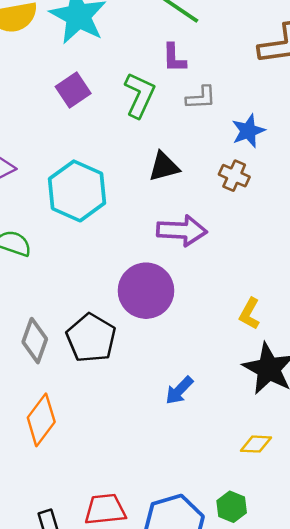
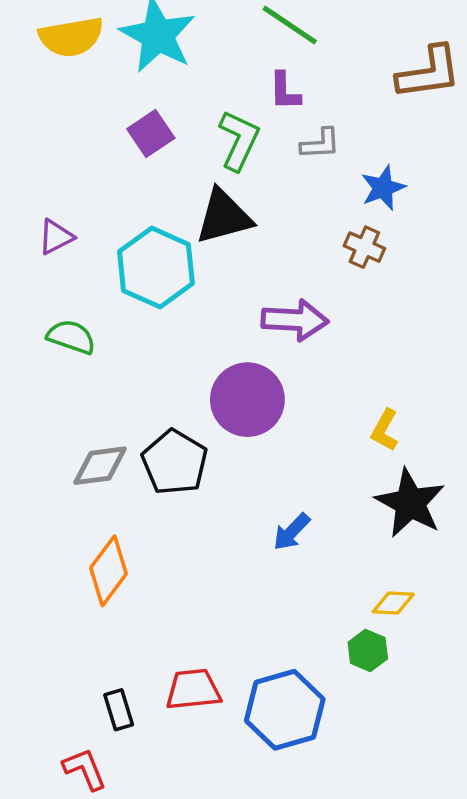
black triangle: (164, 167) -> (224, 217), moved, size x1.4
gray diamond: (35, 341) -> (100, 466), turned 63
green hexagon: (232, 507) -> (368, 650), moved

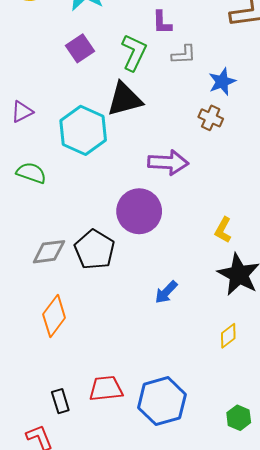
yellow diamond: (393, 603) -> (228, 336), turned -40
green hexagon: (368, 650) -> (239, 418), moved

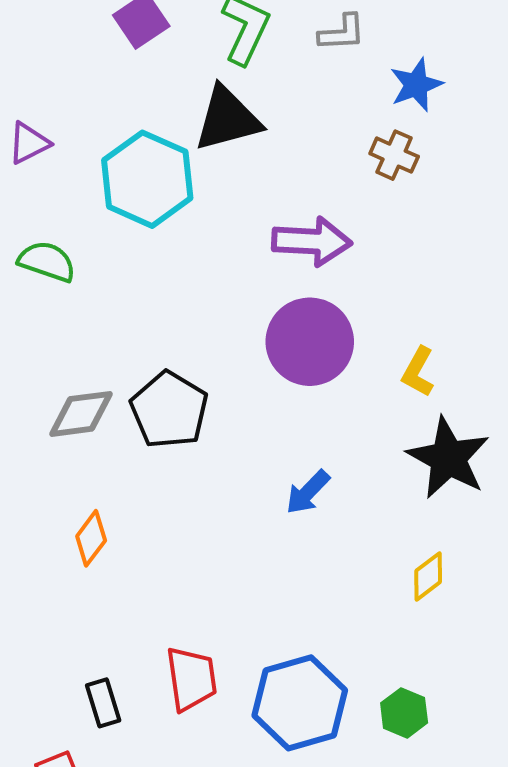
purple circle: (139, 211) -> (310, 342), moved
orange diamond: (54, 316) -> (91, 538), size x0.7
red trapezoid: (106, 389) -> (191, 679), turned 88
green hexagon: (239, 418) -> (404, 713), moved

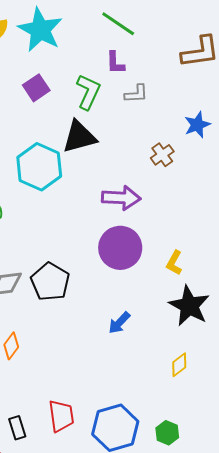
blue star: (416, 85) -> (197, 125), moved
brown cross: (394, 155) -> (162, 155), turned 30

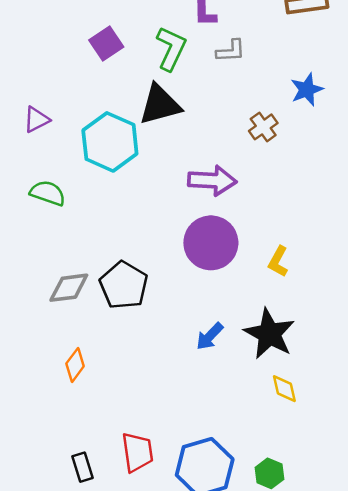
black star: (189, 306) -> (269, 334), moved
yellow diamond: (179, 365) -> (284, 389), turned -65

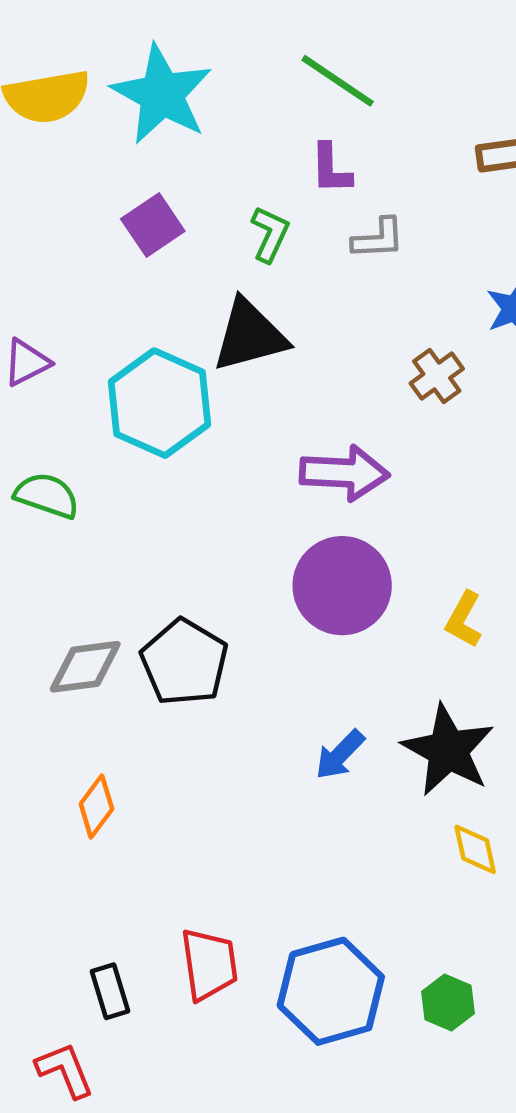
green L-shape: (171, 48) -> (270, 234), size x0.7

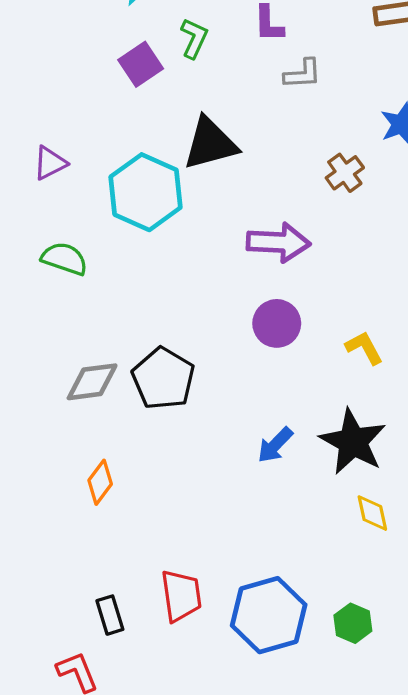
green L-shape: (270, 234) -> (194, 38), moved
purple circle: (342, 586) -> (277, 323), size x0.7
yellow L-shape: (464, 619) -> (364, 348), turned 123

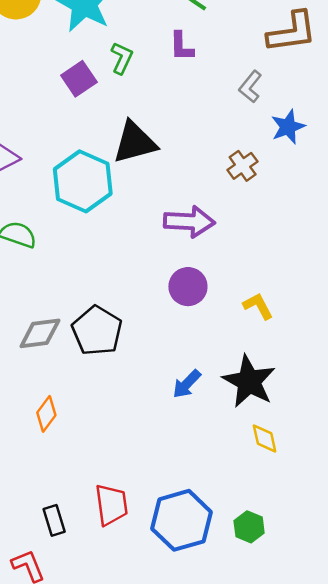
gray L-shape: (303, 74) -> (250, 87), moved, turned 132

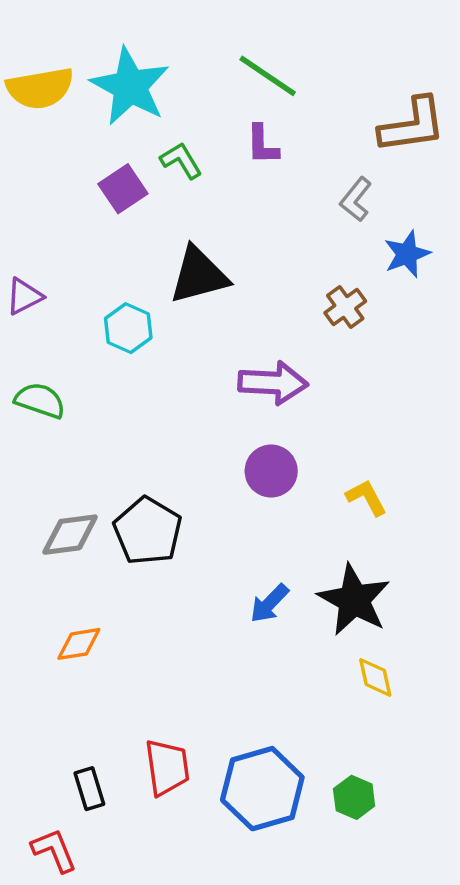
green L-shape: (122, 58) -> (181, 161), turned -56
cyan hexagon: (83, 181) -> (128, 328), size x0.6
orange diamond: (46, 414) -> (79, 644), turned 44

